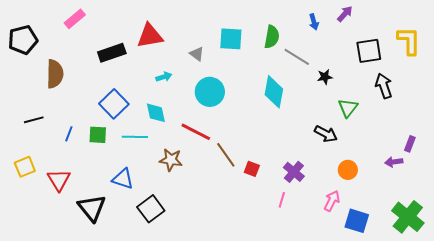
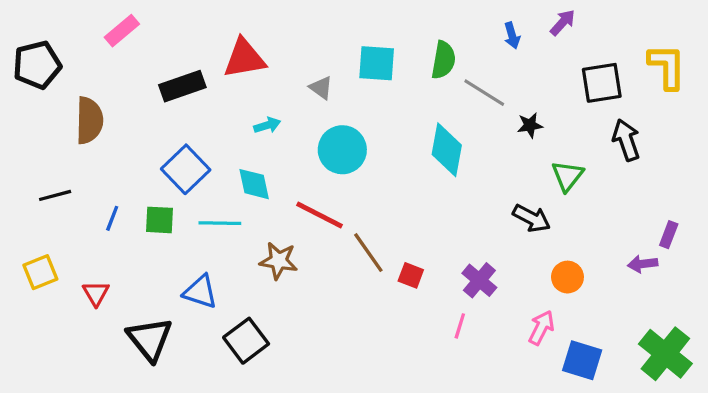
red triangle: (59, 180) -> (96, 293), size x0.7

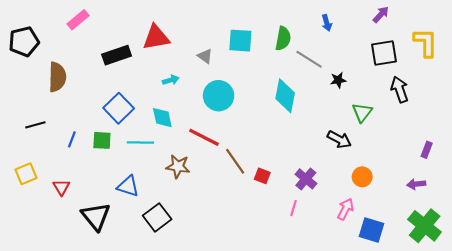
purple arrow: (563, 22) -> (381, 15), moved
purple arrow: (643, 264) -> (416, 184), moved

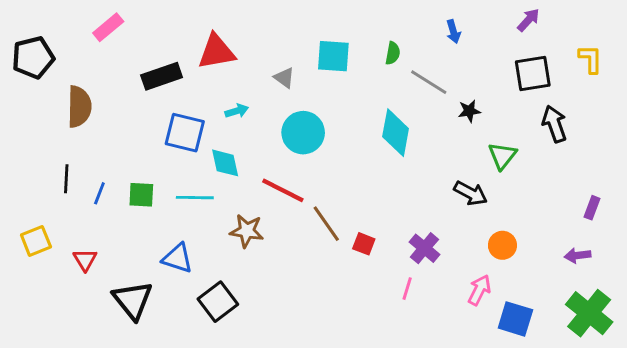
green semicircle: (283, 38) -> (393, 53), size x0.7
yellow L-shape: (426, 43) -> (591, 59), size x0.7
blue square: (119, 108) -> (185, 133), moved, turned -32
black line: (35, 125) -> (66, 179), moved, turned -72

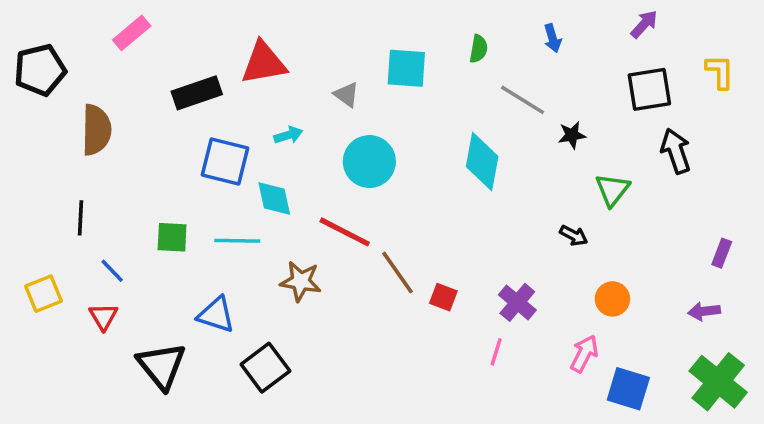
green semicircle: (393, 53) -> (479, 49), moved
blue line: (99, 193) -> (112, 271), moved, turned -65
black arrow: (471, 193) -> (574, 236), size x0.7

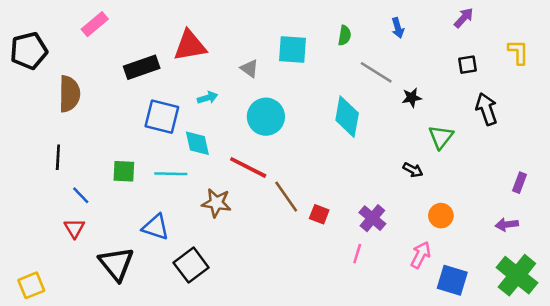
black square: (649, 89) -> (468, 65), size x0.6
yellow square: (43, 294) -> (31, 285), moved

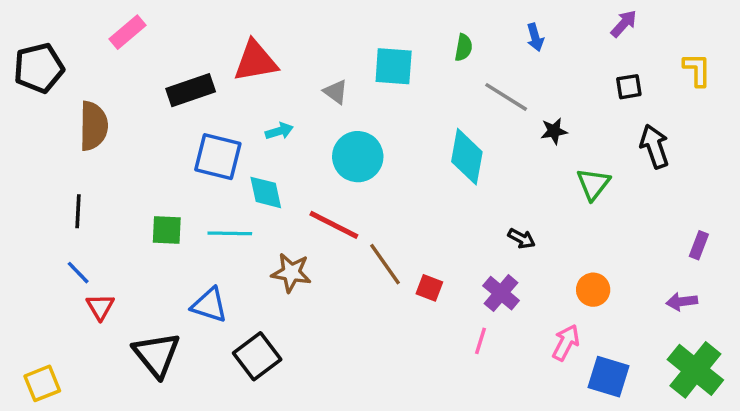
black arrow: (413, 170) -> (521, 239), moved
blue line: (81, 195) -> (78, 273), moved

